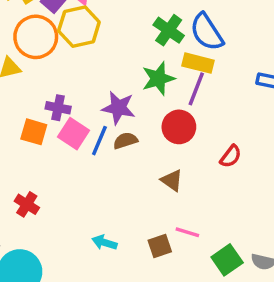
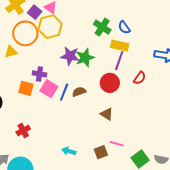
blue semicircle: (207, 32) -> (124, 27), size x0.6
green star: (158, 79) -> (85, 58), moved
purple star: (118, 108) -> (70, 56), moved
red semicircle: (231, 156) -> (140, 78), moved
red cross: (27, 204) -> (23, 130), turned 32

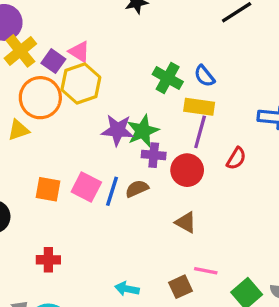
purple cross: (40, 74) -> (154, 155), moved
red cross: (23, 130) -> (48, 260), turned 32

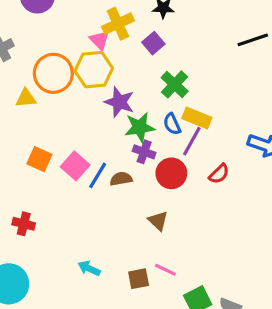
yellow cross: (20, 51) -> (118, 24), moved
purple square: (53, 61) -> (153, 43), moved
blue semicircle: (204, 76) -> (172, 124), moved
purple star: (118, 130) -> (119, 102), moved

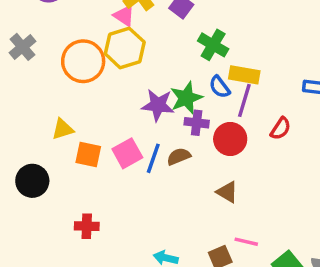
yellow triangle: (26, 98) -> (63, 129), moved
purple star: (119, 102) -> (158, 105), moved
pink square: (75, 166) -> (127, 153), turned 32

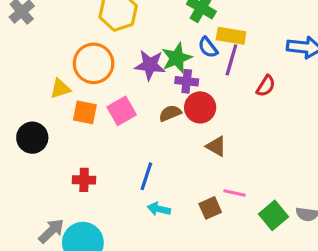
orange circle: (83, 61) -> (94, 63), moved
red circle: (230, 139) -> (200, 107), moved
blue line: (153, 158) -> (146, 176), moved

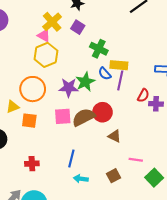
purple cross: (187, 81) -> (156, 104), moved
pink square: (122, 111) -> (63, 116), moved, turned 30
brown semicircle: (170, 113) -> (84, 117), size x1.6
pink line: (235, 193) -> (136, 160), moved

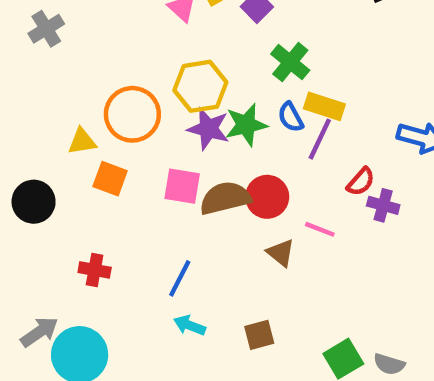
yellow hexagon: (46, 55) -> (200, 86), moved
pink line: (136, 160) -> (320, 229), moved

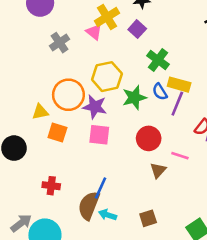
gray cross: (46, 29) -> (59, 43), moved
purple star: (208, 129) -> (95, 107), moved
brown semicircle: (225, 198) -> (89, 206), moved, turned -52
brown triangle: (281, 253) -> (158, 170), turned 36

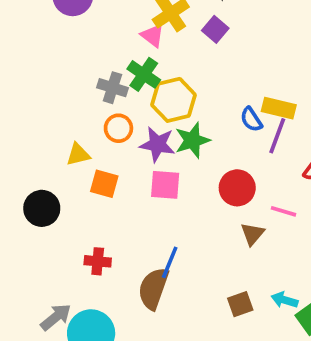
gray cross: (59, 43) -> (112, 88), moved, turned -36
green cross: (158, 60) -> (144, 74), moved
orange circle: (68, 95) -> (118, 128), size x0.6
green star: (134, 98) -> (192, 140), moved
cyan arrow: (108, 215) -> (285, 300), moved

